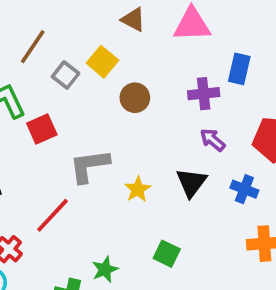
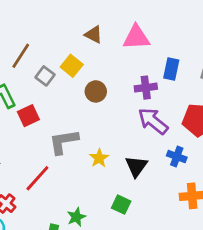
purple arrow: (213, 140) -> (153, 121), size x1.6
black triangle: (191, 183) -> (136, 166), moved

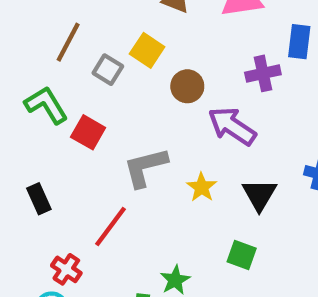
red square: (28, 116) -> (88, 132), turned -30
purple arrow: (153, 121) -> (232, 126), moved

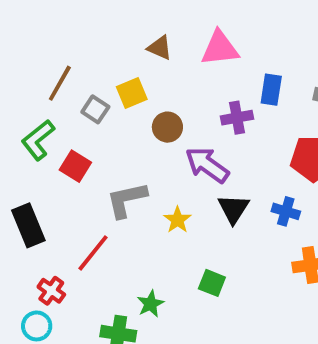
yellow square: (147, 50) -> (132, 93), turned 32
green L-shape: (46, 105) -> (38, 140), turned -99
black triangle: (259, 195) -> (233, 209), moved
black rectangle: (39, 199) -> (28, 225), size x1.5

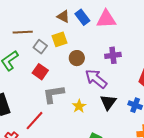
brown triangle: (160, 48) -> (63, 17), moved
brown line: (60, 83) -> (23, 32), turned 54
blue rectangle: (271, 90) -> (82, 17), moved, turned -49
red square: (75, 166) -> (40, 72), moved

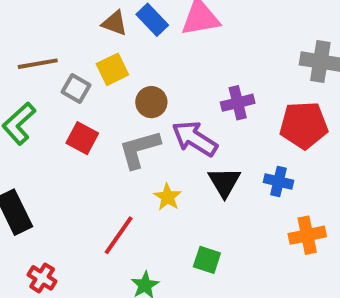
purple cross: (113, 55) -> (238, 103), moved
gray L-shape: (53, 94) -> (139, 149), moved
red line: (34, 121) -> (119, 235), moved

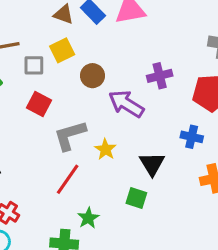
gray square: (76, 89) -> (34, 65), turned -30
gray L-shape: (139, 149) -> (70, 135), moved
black triangle: (224, 182) -> (152, 164), moved

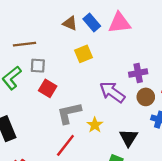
yellow square: (62, 50) -> (83, 54), moved
gray square: (34, 65) -> (38, 66), moved
brown circle: (92, 76) -> (146, 97), moved

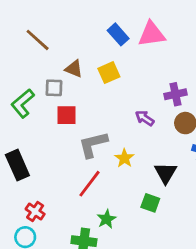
brown triangle: (70, 23) -> (74, 69), moved
brown line: (24, 44) -> (38, 40), moved, turned 50
red square: (48, 88) -> (66, 115), turned -30
purple arrow: (112, 92) -> (145, 118), size x0.6

